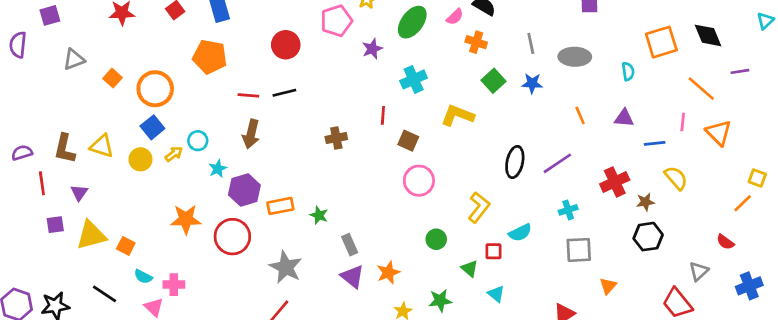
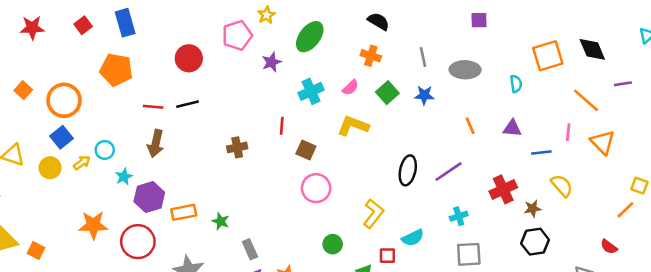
pink semicircle: (455, 17) -> (350, 88), moved

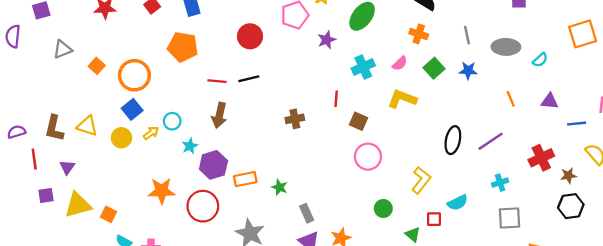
cyan semicircle: (516, 84) -> (540, 60), moved, turned 56

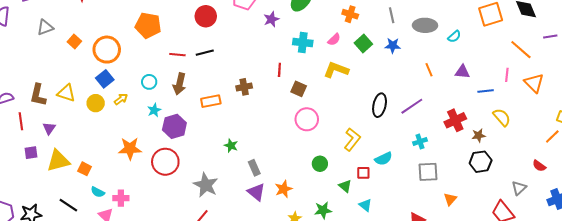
cyan cross: (363, 67) -> (303, 43), turned 30
cyan circle: (172, 121) -> (149, 82), moved
orange rectangle: (245, 179) -> (211, 101), moved

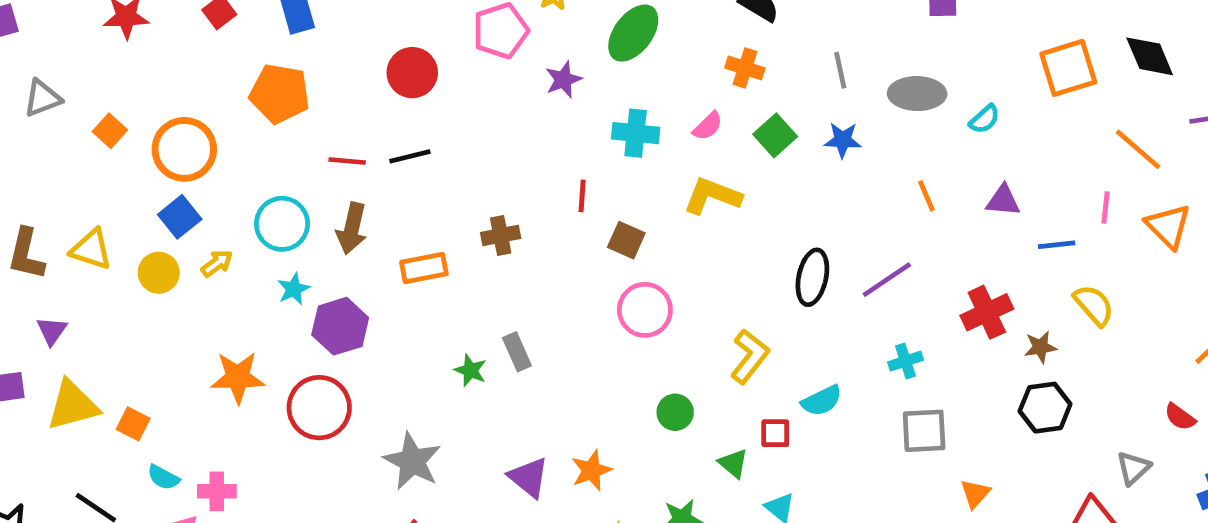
cyan circle: (149, 82) -> (282, 224), size x1.5
gray rectangle: (254, 168) -> (517, 352), moved

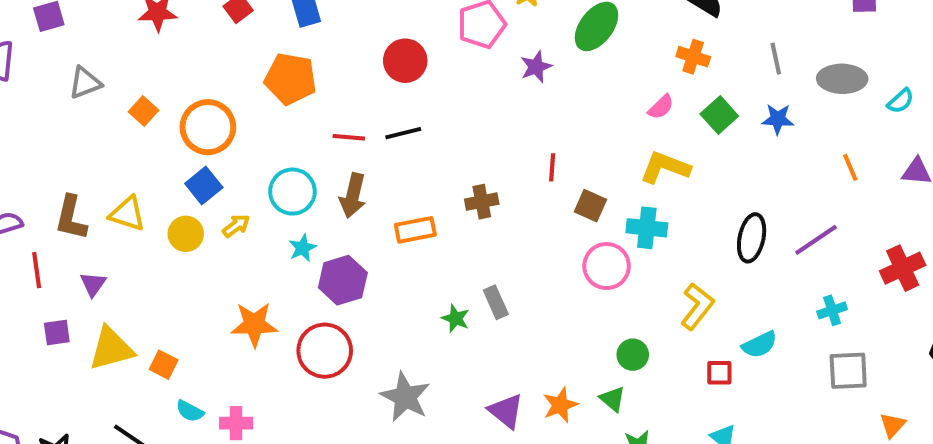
cyan cross: (636, 133) -> (647, 228), moved
green triangle: (733, 463) -> (613, 399), moved

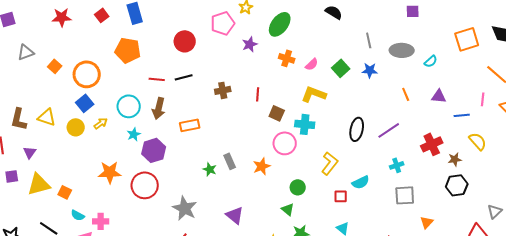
orange cross: (693, 57) -> (287, 58), moved
brown cross: (482, 202) -> (223, 90), moved
orange star: (560, 405) -> (262, 166), moved

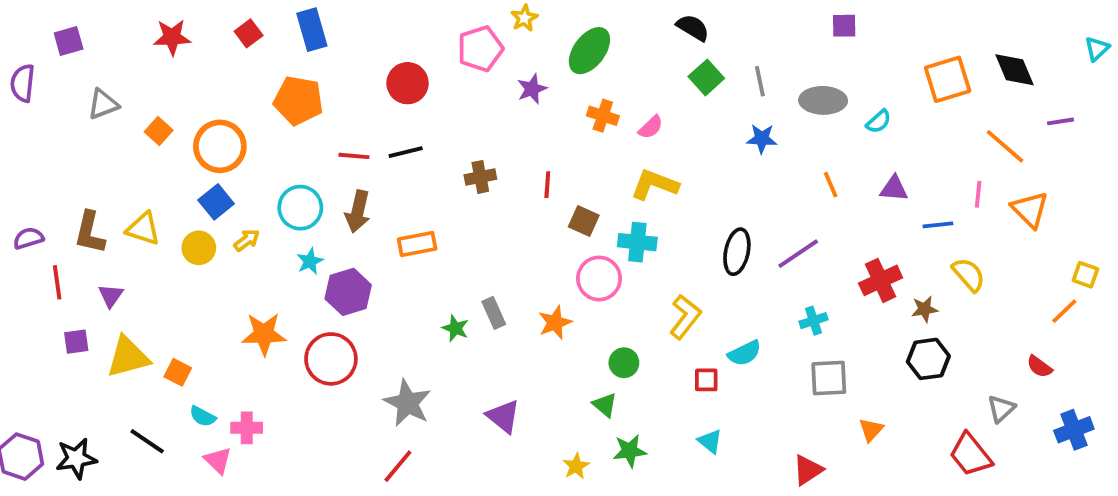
green square: (341, 68) -> (706, 77), moved

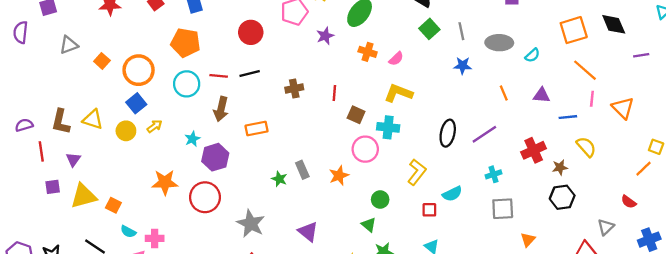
orange line: (1005, 146) -> (585, 70), moved
cyan circle: (300, 208) -> (187, 84), moved

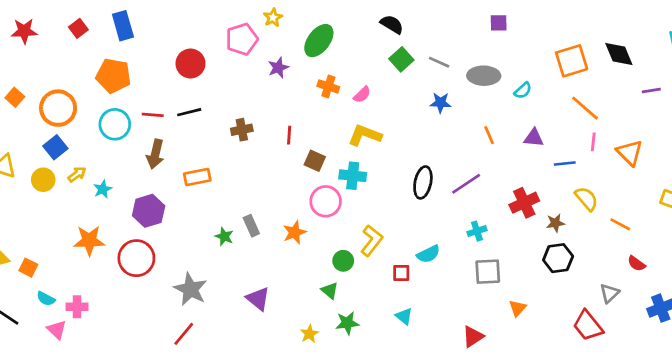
gray line: (461, 31) -> (439, 62), turned -54
cyan star: (192, 139) -> (103, 189), moved
orange line: (643, 169) -> (620, 224), moved, turned 72
yellow L-shape: (417, 172) -> (372, 241), moved

